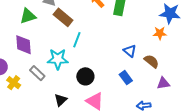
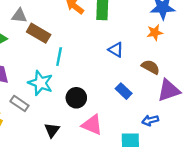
blue triangle: (130, 51) -> (116, 50), moved
cyan star: (58, 59) -> (41, 83), turned 30
purple triangle: (163, 83) -> (169, 90), size x1.5

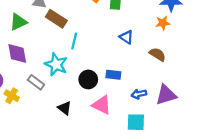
purple triangle: (169, 90) -> (166, 95), moved
blue rectangle: (124, 91) -> (113, 75), moved, turned -40
blue arrow: (150, 120) -> (139, 94), moved
black triangle: (52, 130) -> (65, 108), turned -32

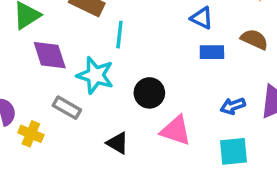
purple diamond: (17, 53) -> (50, 55), moved
blue rectangle: (113, 75) -> (212, 52), moved

